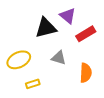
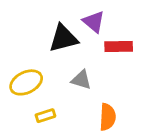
red rectangle: (86, 34) -> (119, 47), turned 30
orange semicircle: (86, 73) -> (108, 117), moved

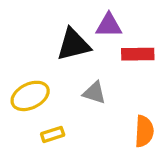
purple triangle: (94, 22) -> (109, 25), turned -40
orange semicircle: (108, 117) -> (144, 131), moved

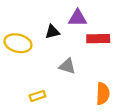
black triangle: (73, 45) -> (52, 32), size x0.6
yellow ellipse: (30, 96) -> (18, 43), moved, turned 40

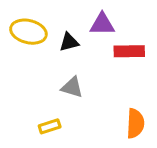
yellow ellipse: (18, 43) -> (28, 32), moved
gray triangle: (67, 66) -> (72, 87), moved

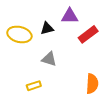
yellow ellipse: (28, 32) -> (19, 34), moved
red rectangle: (129, 51) -> (88, 34), turned -36

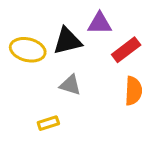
black triangle: (47, 28) -> (67, 41), size x1.5
orange semicircle: (92, 84) -> (133, 91), moved

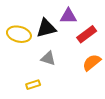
orange semicircle: (133, 91) -> (92, 62), turned -132

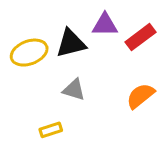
yellow ellipse: (19, 34) -> (29, 53), turned -35
red rectangle: (87, 34) -> (140, 37), moved

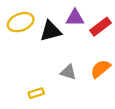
yellow ellipse: (29, 53) -> (21, 22), moved
gray triangle: (74, 90) -> (68, 72), moved

